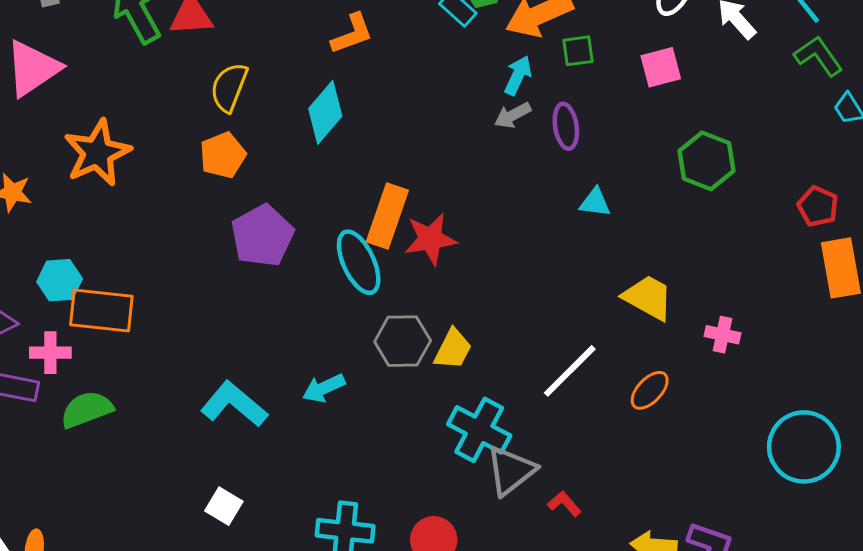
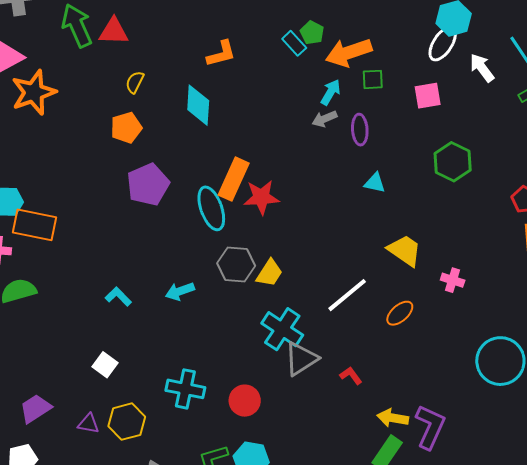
yellow semicircle: (229, 87) -> (135, 82), size x0.7
cyan diamond: (325, 112) -> (198, 105), turned -42
orange star: (97, 153) -> (34, 92), moved
cyan L-shape: (234, 404) -> (118, 297), size x0.6
red L-shape: (564, 504) -> (351, 376), moved

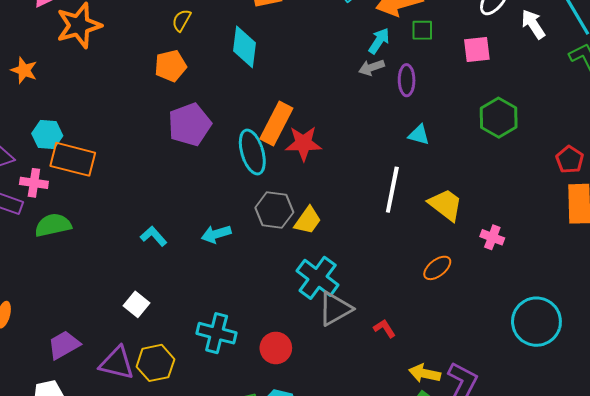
white line: (347, 295) -> (392, 190), moved, turned -42
purple triangle: (88, 424) -> (117, 363), size x1.6

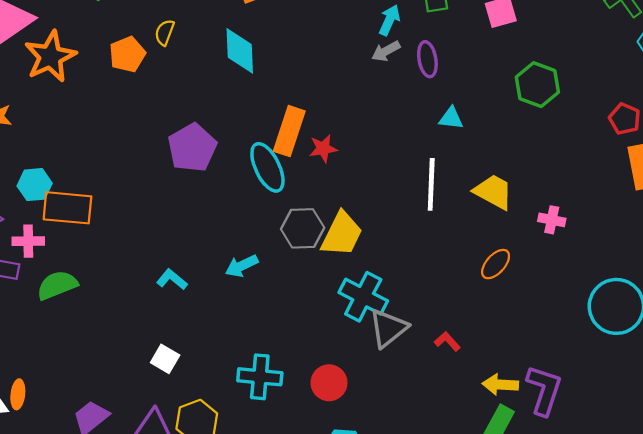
orange pentagon: (171, 66) -> (127, 54), moved
red star: (303, 143) -> (323, 148), size x0.7
yellow trapezoid: (308, 220) -> (342, 234), size x1.4

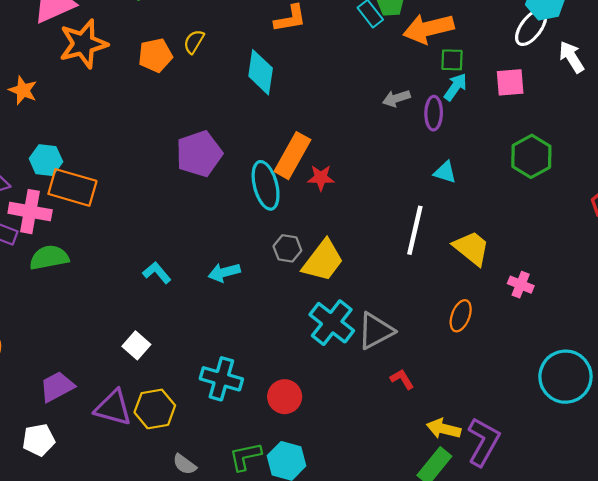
cyan arrow: (389, 20) -> (455, 87), moved
gray hexagon: (303, 228) -> (287, 248), size x0.7
pink cross: (28, 241) -> (30, 212), size x1.4
orange ellipse: (496, 264) -> (461, 316), turned -32
gray triangle: (388, 328) -> (376, 331), moved

